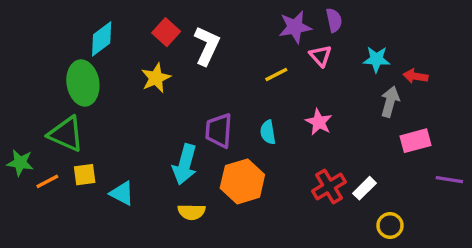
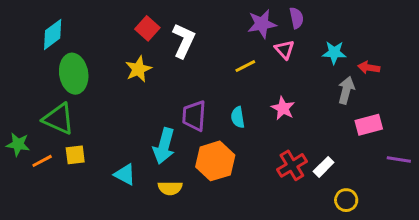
cyan diamond: (102, 39) -> (53, 34), moved
cyan triangle: (122, 193) -> (125, 174), moved

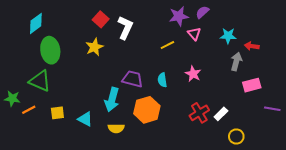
purple semicircle: (296, 18) -> (202, 12), turned -120
purple trapezoid: (194, 116) -> (132, 79), turned 100
yellow square: (75, 155) -> (57, 113), moved

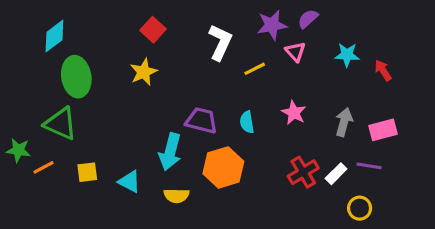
white L-shape: (125, 28) -> (220, 42), moved
red arrow: (252, 46) -> (383, 70), turned 48
gray arrow: (236, 61) -> (344, 122), moved
purple line: (272, 109) -> (369, 166), moved

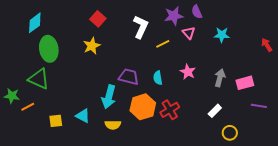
purple semicircle: (308, 19) -> (197, 12), turned -72
red arrow: (383, 70) -> (267, 45), moved
purple line: (369, 166) -> (259, 106), moved
yellow square: (87, 172) -> (56, 121), moved
red cross: (303, 172) -> (170, 110), moved

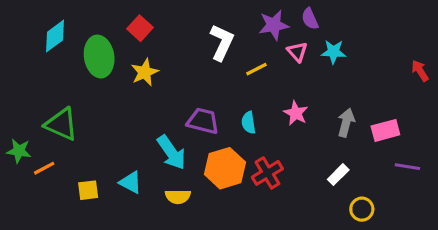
red square: (98, 19) -> (140, 28), moved
cyan star: (222, 35) -> (333, 52), moved
green ellipse: (49, 49) -> (99, 57), moved
cyan arrow: (109, 97) -> (171, 152), turned -50

